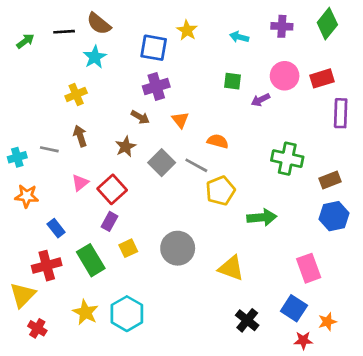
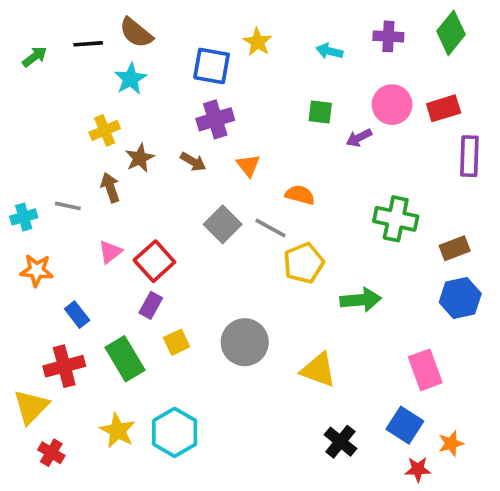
brown star: (126, 147) -> (140, 158), moved

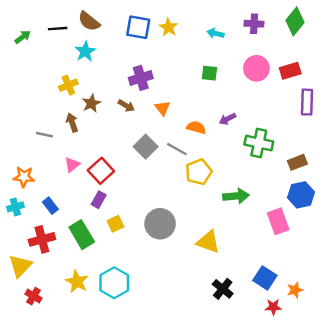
blue square: (212, 66) -> (138, 27), moved
purple arrow: (359, 138) -> (228, 119), moved
cyan cross: (24, 217) -> (15, 207), moved
pink rectangle: (425, 370) -> (278, 221), moved

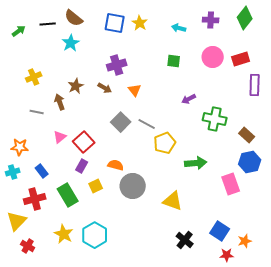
yellow cross: (68, 85) -> (34, 77), moved
orange semicircle: (196, 127) -> (116, 165), moved
brown rectangle: (297, 162) -> (247, 135), turned 63

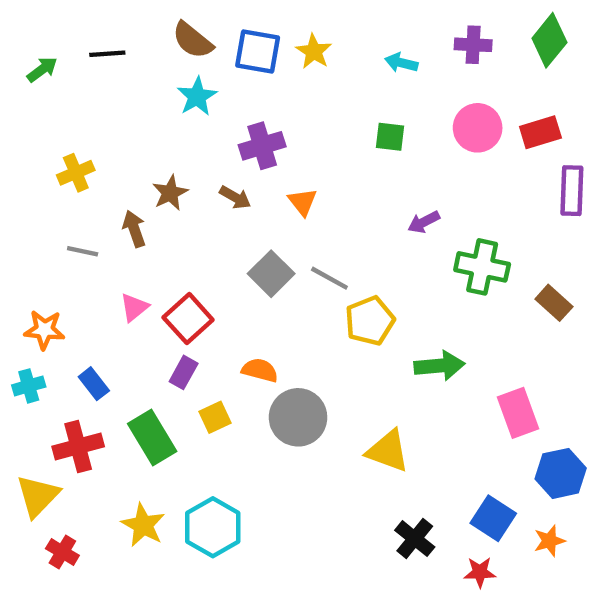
brown semicircle: (74, 18) -> (193, 40), moved
cyan star: (71, 43) -> (197, 96), moved
blue hexagon: (250, 162) -> (561, 473), moved
red star: (227, 255) -> (480, 572), moved

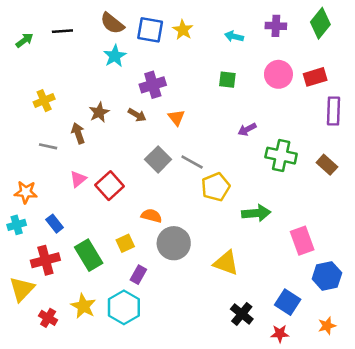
brown rectangle: (554, 303) -> (327, 165), moved
purple rectangle: (184, 372) -> (138, 275), moved
orange star: (549, 541) -> (327, 326), moved
red cross: (62, 552) -> (48, 318), moved

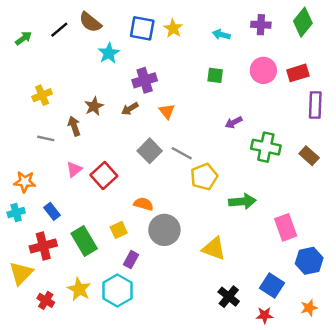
brown semicircle: (112, 23) -> (90, 22), moved
black line: (62, 31) -> (59, 30), turned -36
brown arrow: (137, 115) -> (130, 109), turned 119

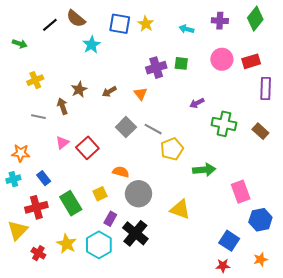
green arrow: (23, 38) -> (20, 44), moved, turned 56
purple cross: (145, 80) -> (156, 68), moved
black cross: (229, 297) -> (135, 233), moved, size x1.4

